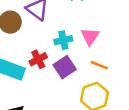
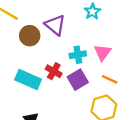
red cross: (38, 59) -> (54, 71), turned -35

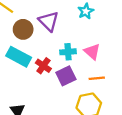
pink triangle: (103, 52) -> (92, 52), turned -30
cyan rectangle: (28, 79) -> (19, 57), moved
orange line: (110, 79) -> (97, 78), turned -35

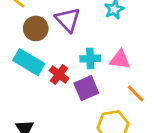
pink triangle: (92, 52) -> (120, 60), turned -36
orange line: (97, 78) -> (136, 94), moved, turned 49

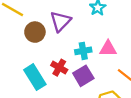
purple triangle: (68, 20) -> (60, 21), turned 35
cyan rectangle: (29, 62) -> (35, 77), moved, turned 35

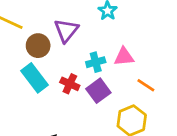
cyan rectangle: (35, 77) -> (34, 78), moved

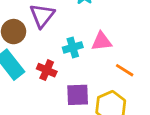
purple square: (98, 91) -> (78, 95), moved, turned 35

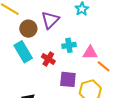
pink triangle: (102, 41) -> (90, 53), moved

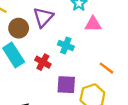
cyan cross: (69, 45) -> (66, 46), turned 32
pink triangle: (90, 53) -> (93, 24), moved

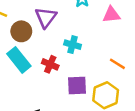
pink triangle: (93, 24) -> (111, 15), moved

